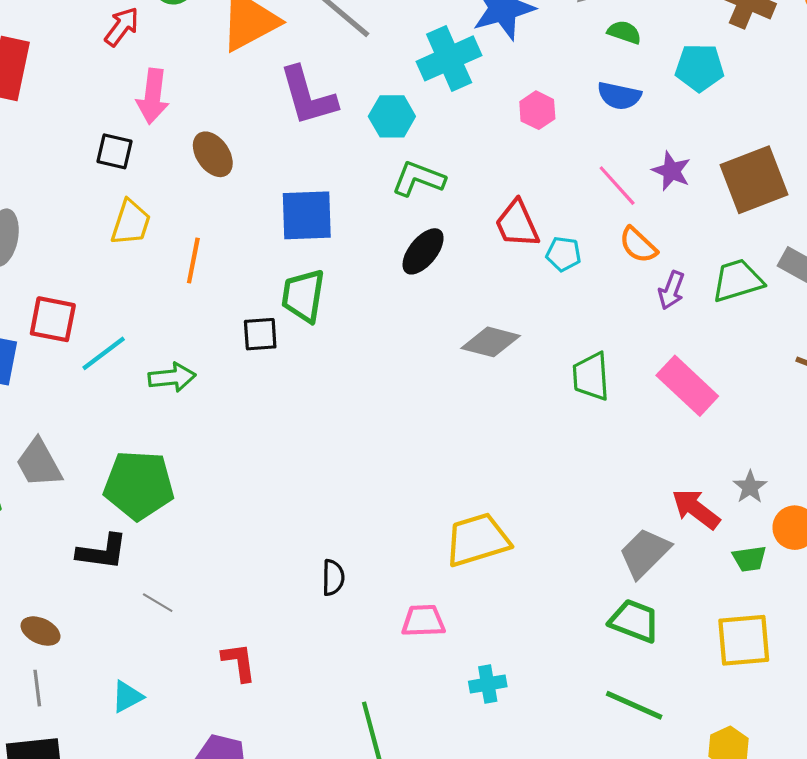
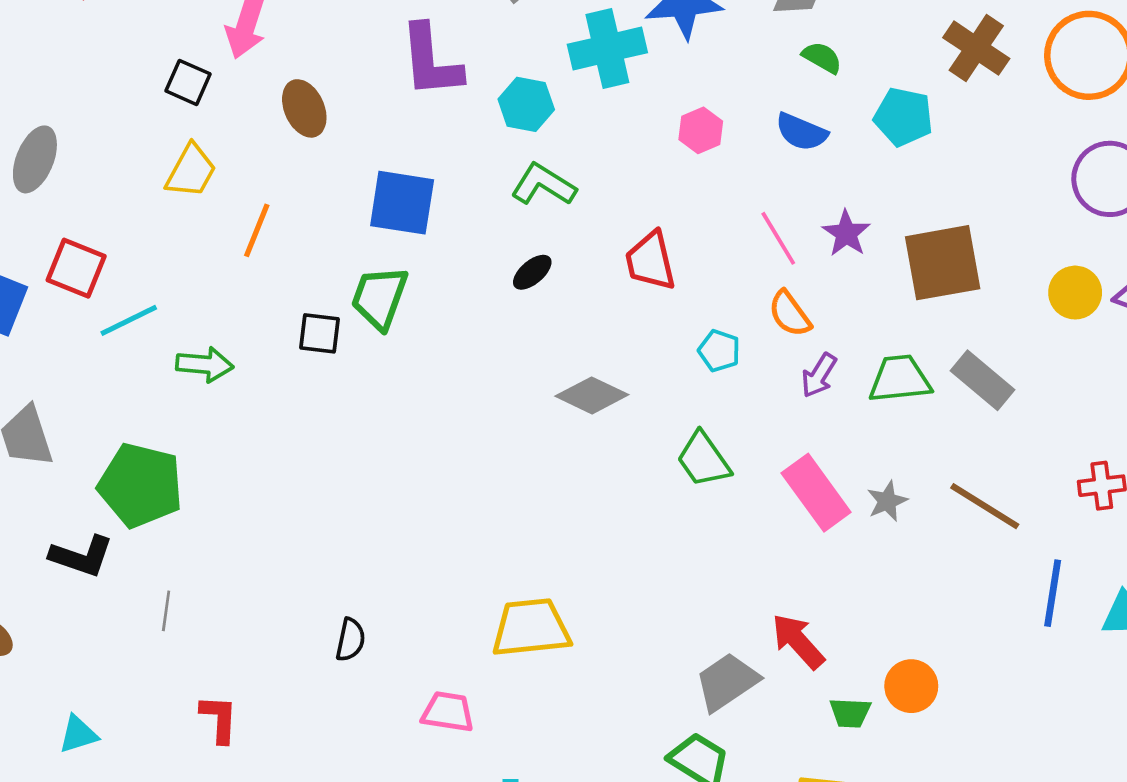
black ellipse: (423, 251) -> (532, 272), size x0.7
cyan pentagon: (563, 254) -> (719, 351), moved
green trapezoid: (591, 376) -> (703, 459), turned -42
gray star: (750, 487) -> (887, 501), moved
gray line: (158, 603) -> (166, 611), moved, turned 56

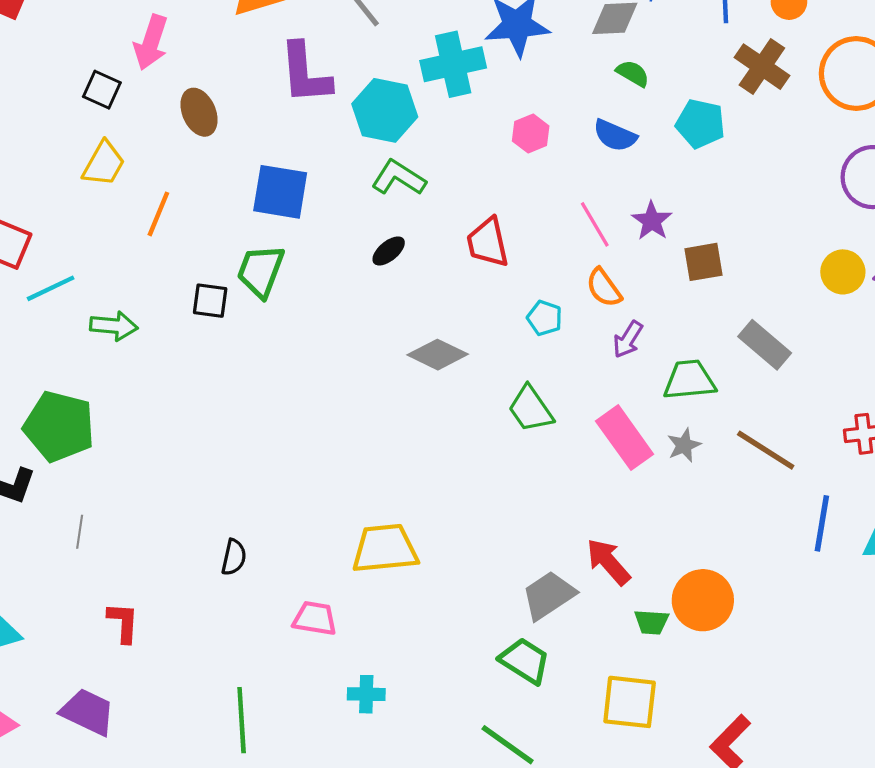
cyan hexagon: (526, 104) -> (385, 110), size x1.4
brown square: (943, 263) -> (704, 262), moved, size x0.6
green trapezoid: (900, 379) -> (689, 380), moved
orange circle: (911, 686) -> (703, 600), size x1.4

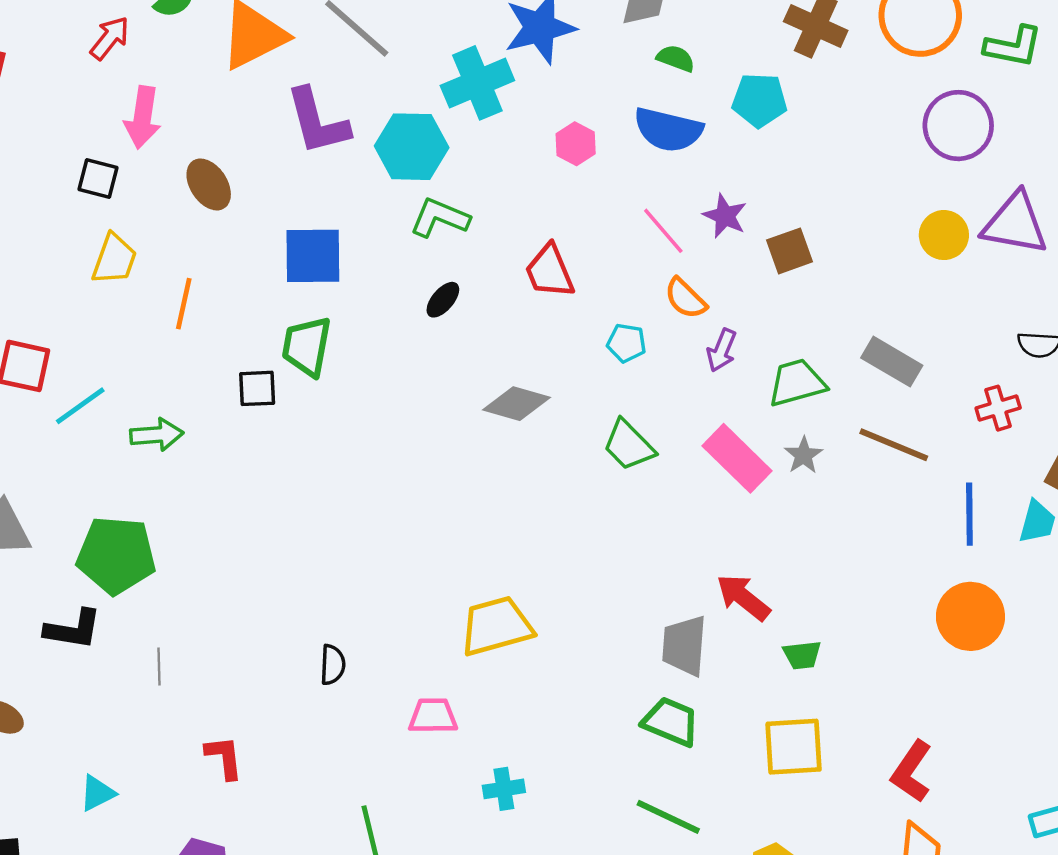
blue semicircle: (615, 136) -> (668, 130), size x1.4
gray rectangle: (765, 345) -> (892, 362), moved
gray trapezoid: (549, 595) -> (684, 646), turned -42
orange circle: (703, 600) -> (970, 616), moved

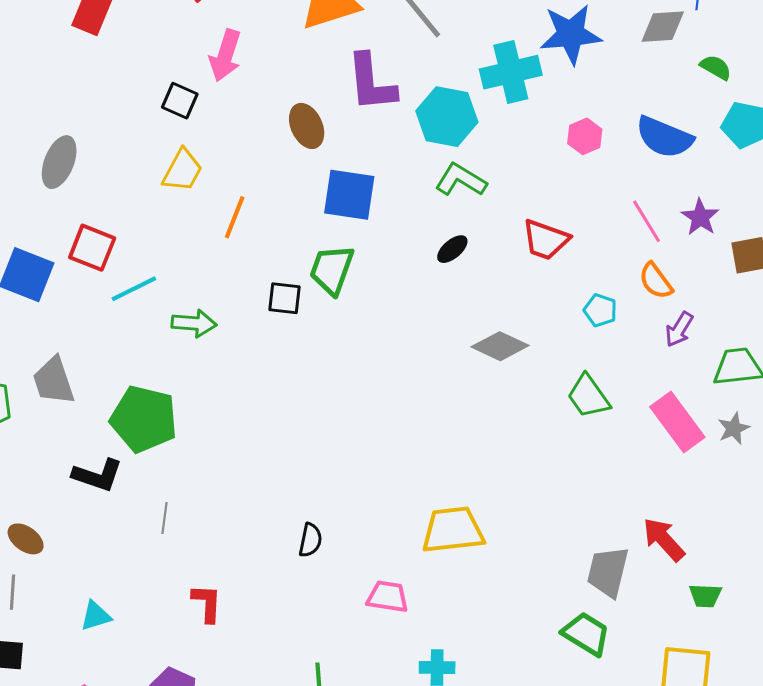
green semicircle: (676, 58) -> (716, 67), moved
brown ellipse: (209, 184) -> (307, 126), moved
red trapezoid: (550, 271) -> (546, 240), turned -57

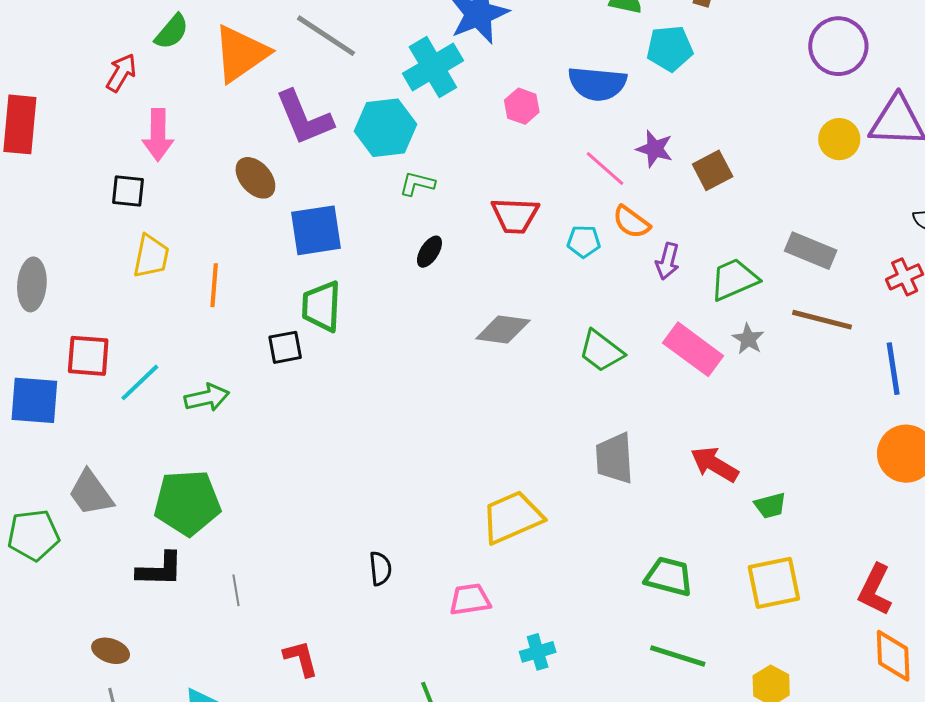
green L-shape: (461, 180) -> (417, 184), size x0.7
cyan pentagon: (600, 310) -> (584, 241), moved
gray trapezoid: (608, 572) -> (614, 458), moved

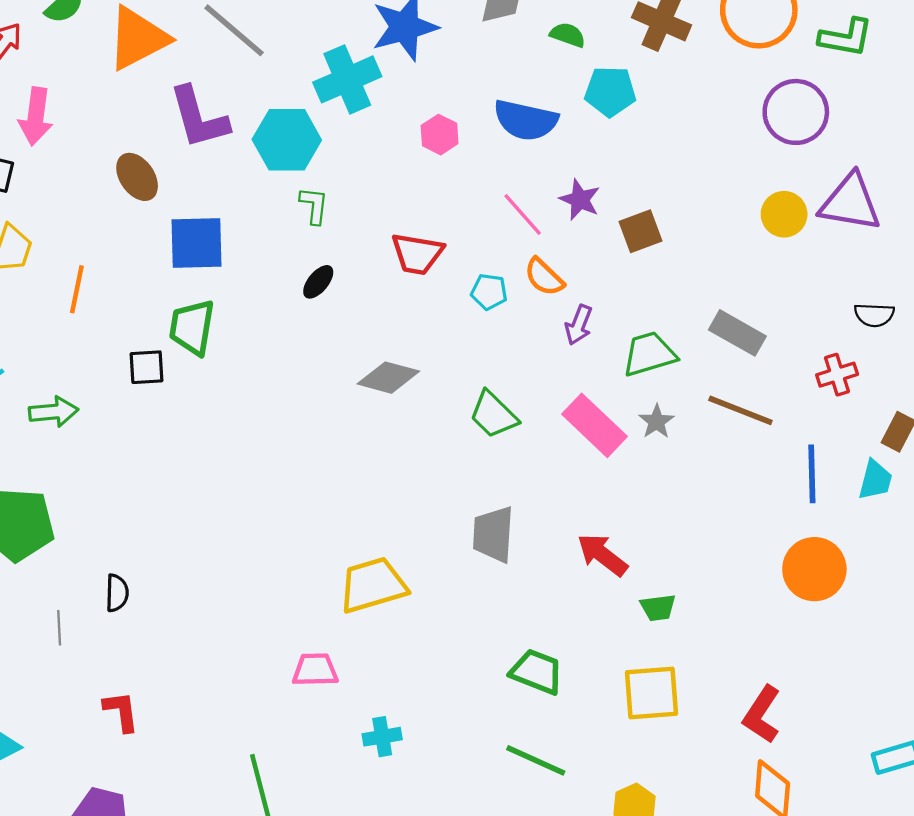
green L-shape: (417, 184) -> (314, 205), turned 75
black semicircle: (380, 569) -> (117, 593), moved

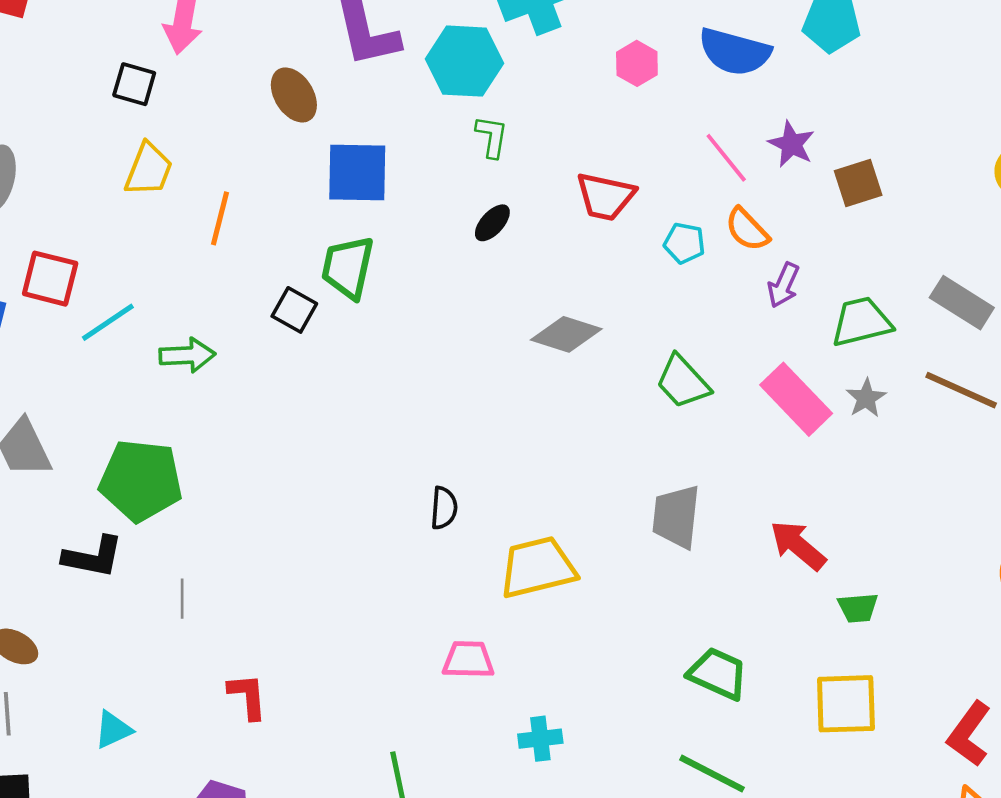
black square: (146, 367) -> (294, 310), turned 30
black semicircle: (117, 593) -> (444, 508), moved

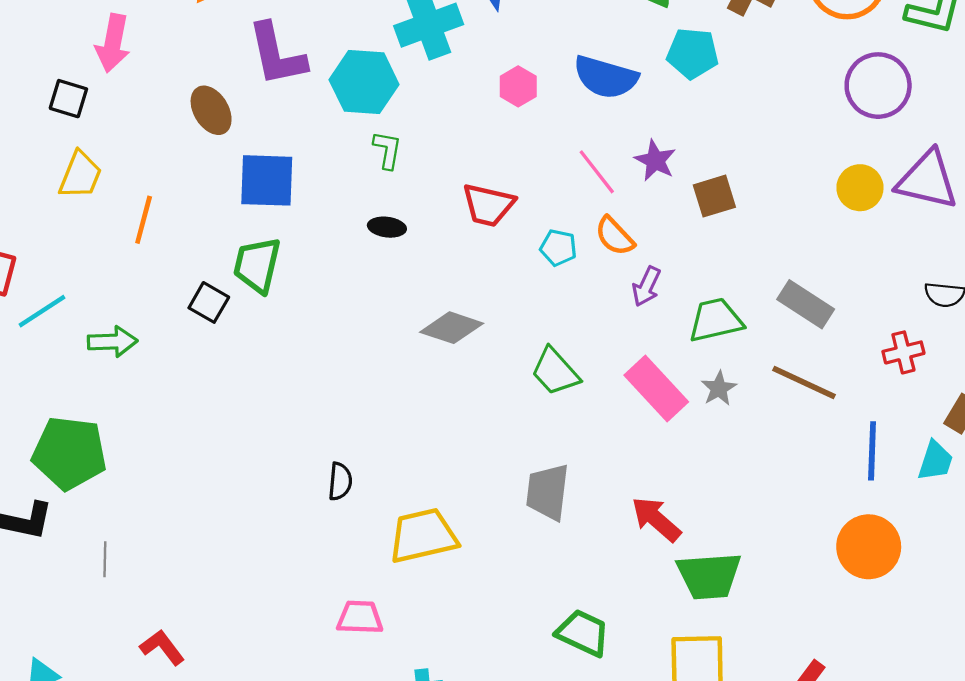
black ellipse: (492, 223) -> (387, 227), turned 54
green trapezoid: (858, 608) -> (709, 576), size x1.8
red L-shape: (248, 696) -> (162, 647), turned -33

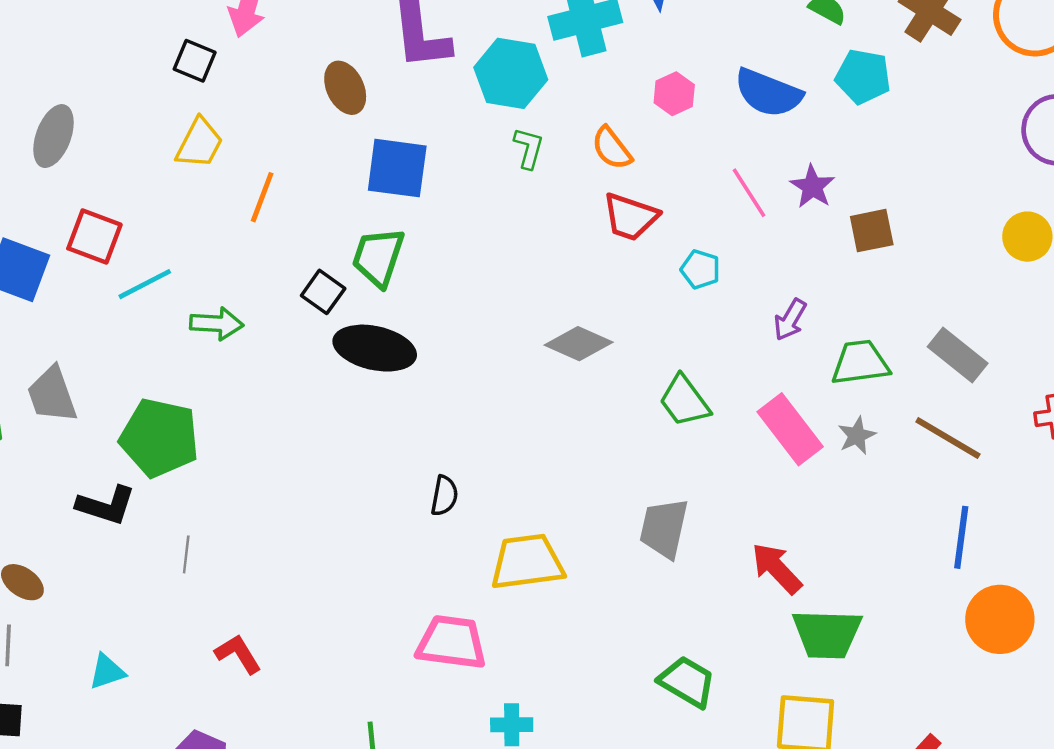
black ellipse: (387, 227) -> (375, 348), moved, size x2.0
orange semicircle: (615, 236) -> (612, 148), moved
blue line: (872, 451) -> (961, 537), moved
pink trapezoid: (360, 617) -> (452, 642), size x1.4

